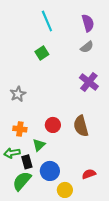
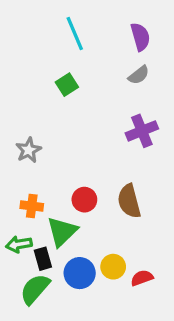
purple cross: (89, 82) -> (142, 131), turned 30
green triangle: (39, 145) -> (62, 232), size x1.5
yellow circle: (65, 190) -> (113, 267), moved

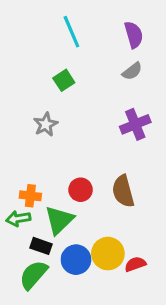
gray star: (29, 150) -> (46, 124), moved
green arrow: (19, 244) -> (18, 219), moved
black rectangle: (43, 259) -> (41, 246), turned -55
yellow circle: (113, 267) -> (108, 254), size x1.4

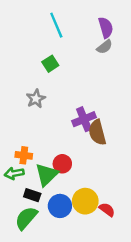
gray semicircle: (132, 71) -> (105, 47), moved
purple cross: (135, 124) -> (84, 119), moved
red circle: (81, 190) -> (62, 164), moved
brown semicircle: (123, 191) -> (97, 132), moved
red semicircle: (135, 264) -> (107, 210), turned 56

